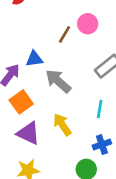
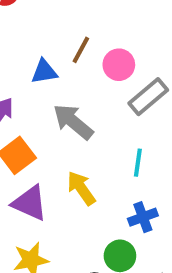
pink circle: (88, 24) -> (119, 65), moved
blue triangle: (34, 59) -> (44, 72), moved

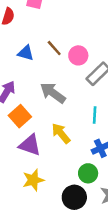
brown line: (81, 50) -> (54, 48), turned -66
blue triangle: (44, 72) -> (26, 53), moved, turned 30

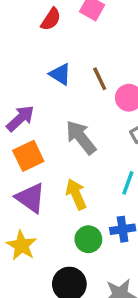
green circle: (88, 173) -> (88, 239), moved
yellow star: (33, 180) -> (22, 246), turned 30

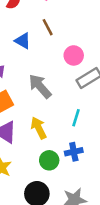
brown line: (100, 79) -> (48, 27), moved

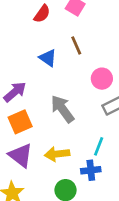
yellow arrow: (39, 128) -> (57, 154), turned -75
blue cross: (74, 152) -> (91, 170), moved

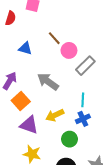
brown line: (76, 45) -> (54, 38), moved

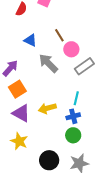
gray arrow: (48, 82) -> (48, 63), moved
green circle: (69, 139) -> (73, 135), moved

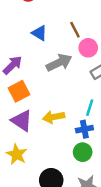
gray arrow: (48, 63) -> (59, 63), turned 105

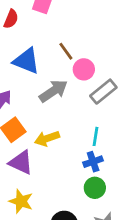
blue triangle: (39, 33) -> (26, 61), size x1.5
yellow arrow: (54, 117) -> (47, 138), moved

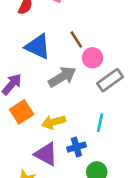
purple triangle: (21, 162) -> (46, 154), moved
blue cross: (93, 162) -> (76, 147), moved

